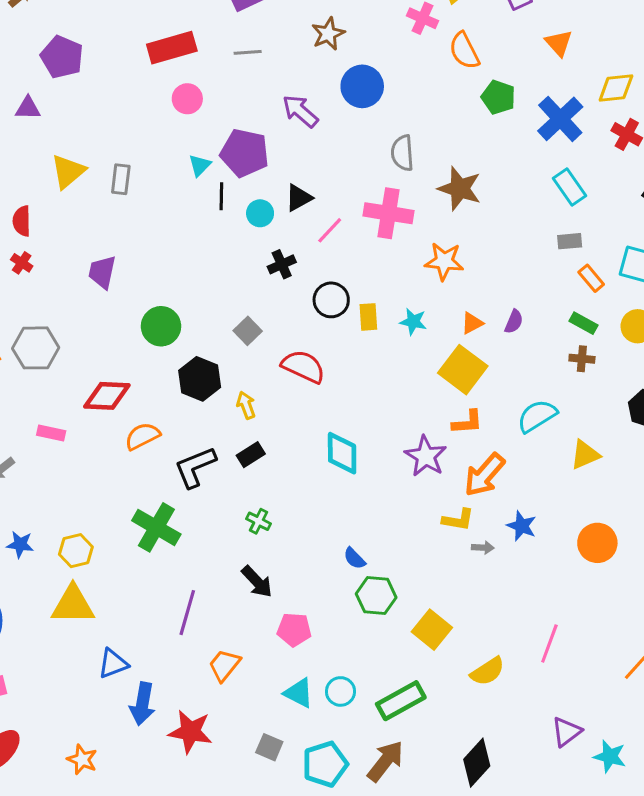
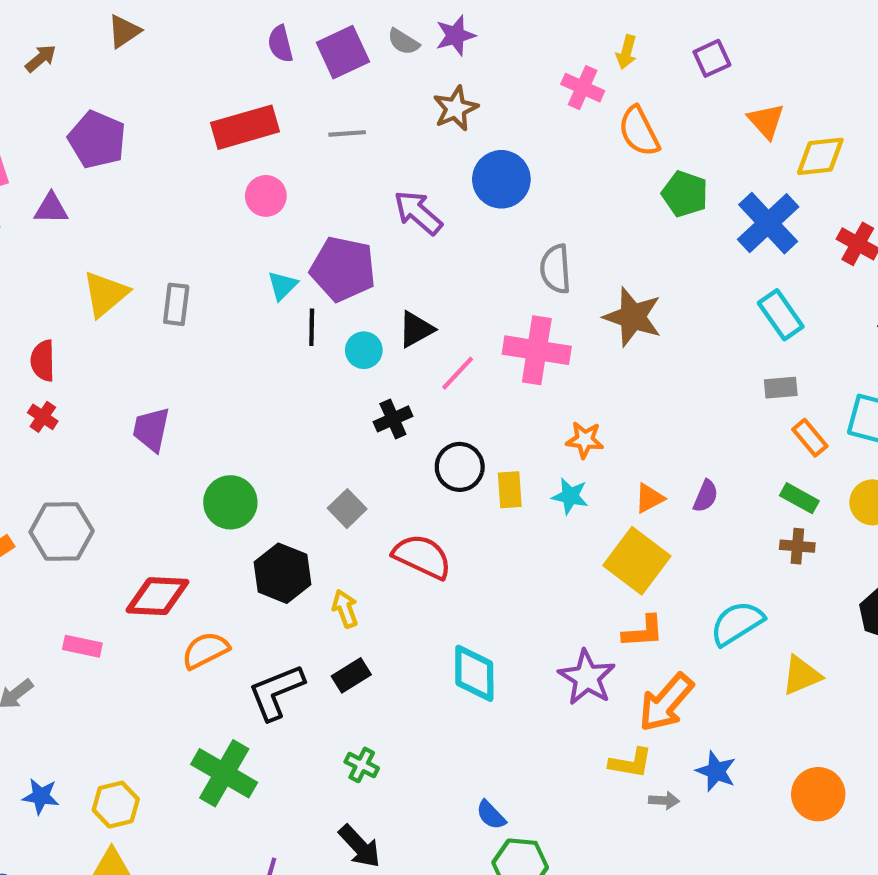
yellow diamond: (616, 88) -> (820, 156), moved
orange star: (444, 261) -> (585, 440), moved, size x0.7

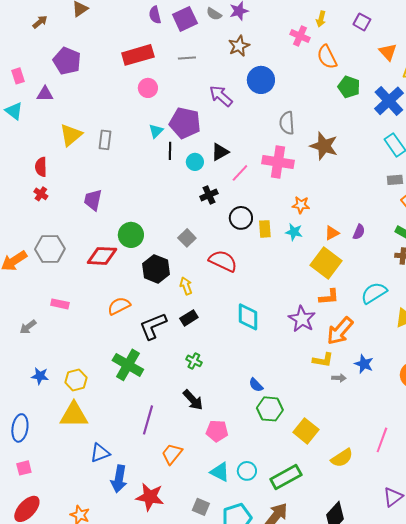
purple square: (712, 58) -> (362, 22), turned -36
red diamond: (157, 596) -> (102, 256), moved

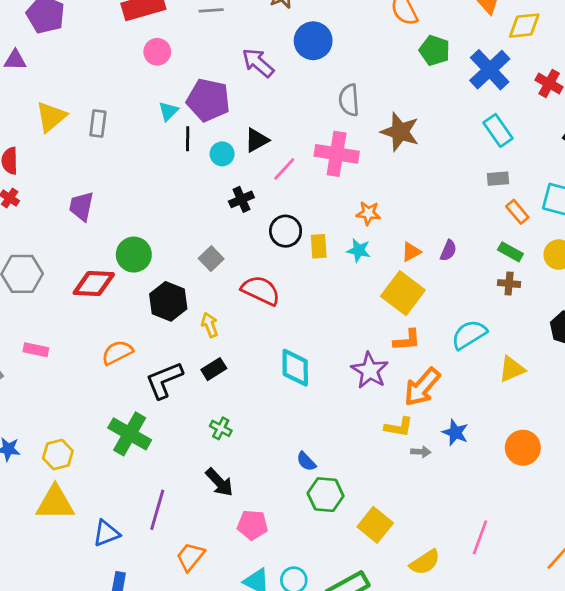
blue triangle: (100, 453) -> (106, 533), moved

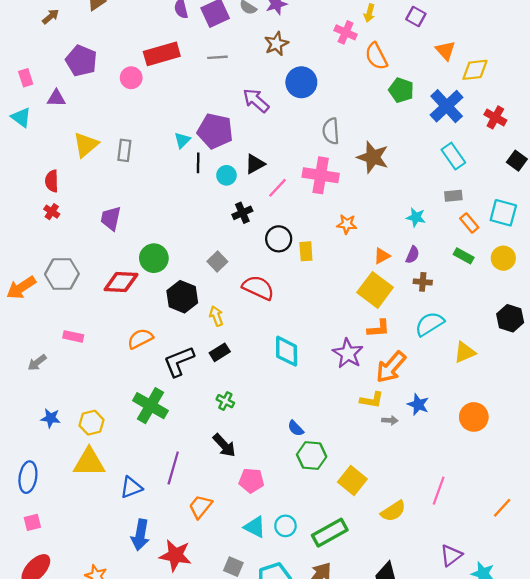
pink circle: (157, 52) -> (131, 78), moved
cyan star: (359, 250) -> (416, 217), moved
brown cross: (509, 284) -> (423, 282), moved

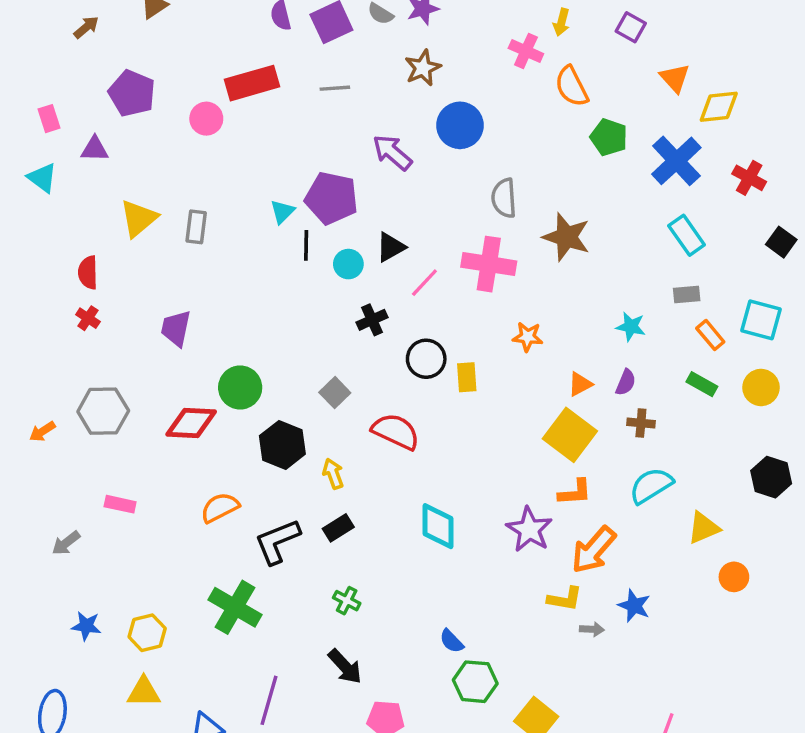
orange arrow: (21, 288) -> (42, 431), size x0.6
orange circle: (474, 417) -> (734, 577), moved, size x0.7
yellow triangle: (89, 462) -> (144, 692), size x0.7

